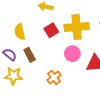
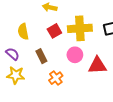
brown rectangle: (30, 55) -> (41, 56), moved

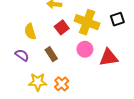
yellow cross: (80, 28) -> (87, 22), turned 30
yellow star: (16, 75) -> (38, 82), moved
orange cross: (56, 78) -> (62, 84), moved

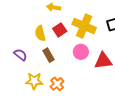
yellow semicircle: (30, 31) -> (40, 33), moved

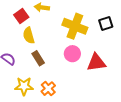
red square: (60, 30) -> (21, 16), moved

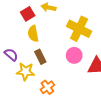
yellow star: (24, 86) -> (26, 71), moved

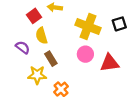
purple semicircle: (11, 55) -> (23, 47), moved

